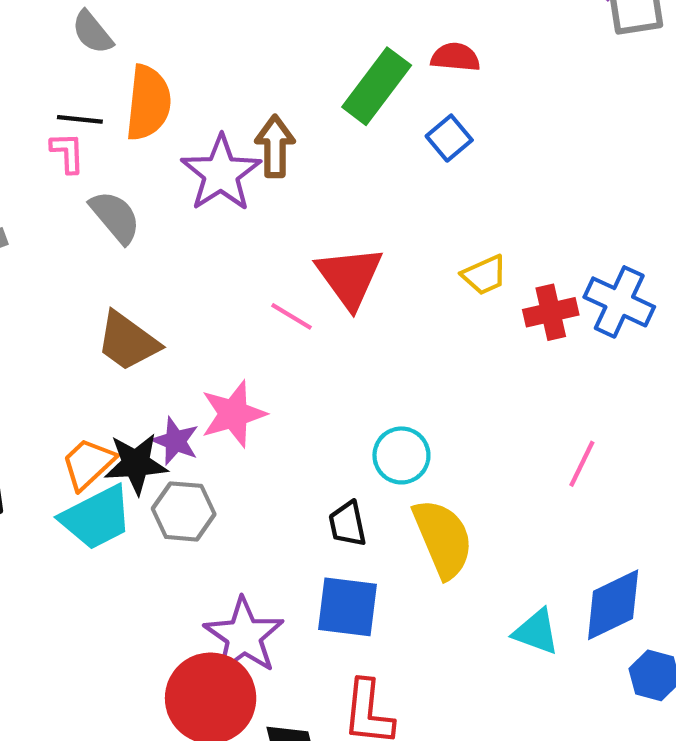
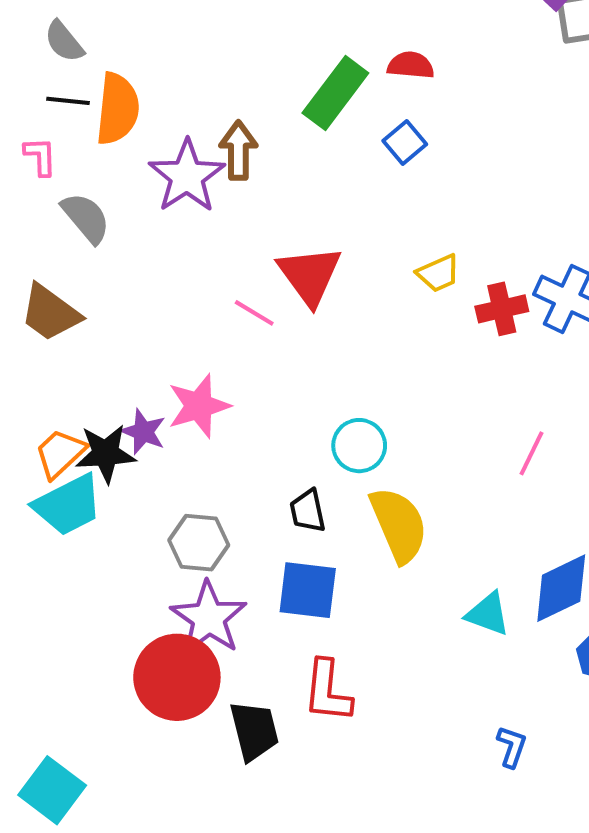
black line: (80, 119) -> (68, 101), moved
brown trapezoid: (128, 341) -> (50, 313), moved
gray hexagon: (184, 511) -> (199, 543), moved

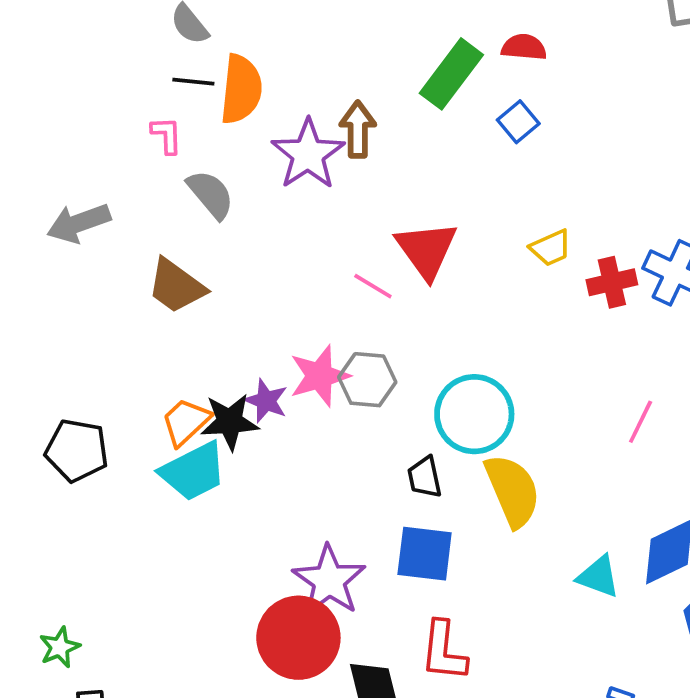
cyan circle: (359, 446) -> (474, 414), size x1.5
gray hexagon: (199, 543) -> (367, 380), moved

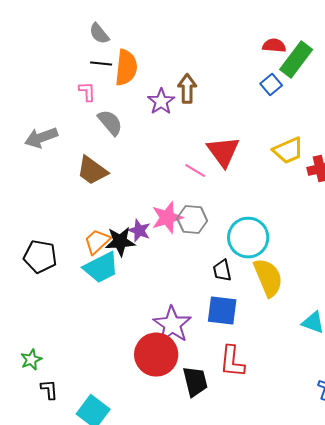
green rectangle: (451, 74) -> (296, 60), moved
purple star: (308, 154) -> (161, 102), size x0.7
yellow trapezoid: (551, 248) -> (288, 151), size x1.4

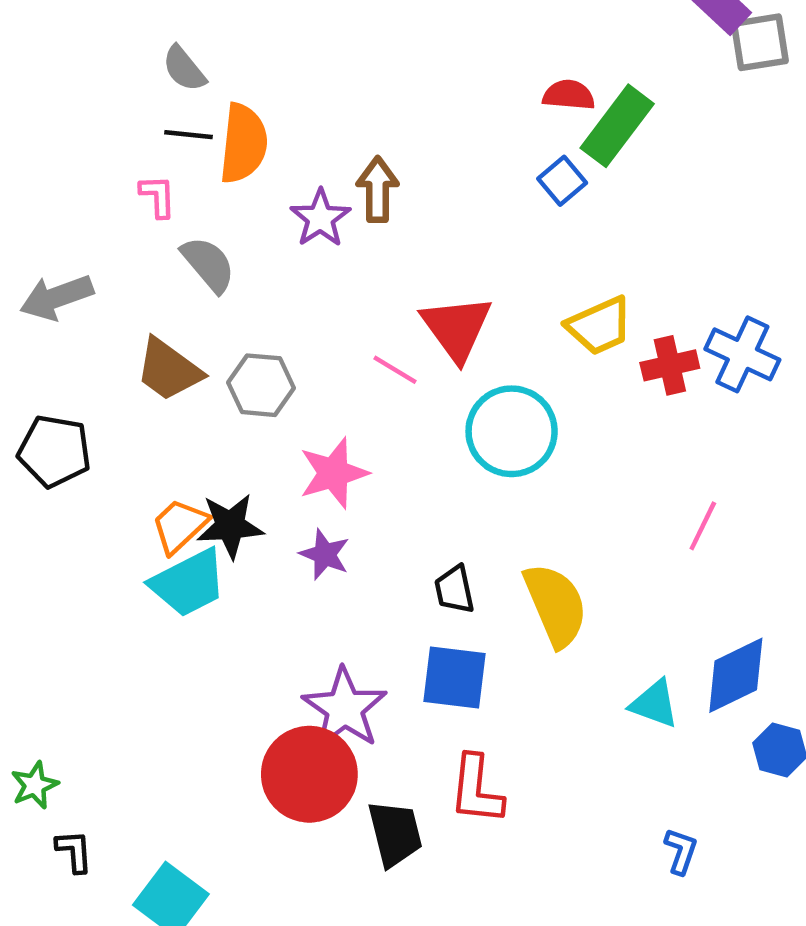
gray hexagon: (192, 220) -> (261, 385), moved
purple star: (139, 231) -> (325, 554), moved
cyan circle: (248, 238) -> (512, 431), moved
black pentagon: (40, 257) -> (54, 451), moved

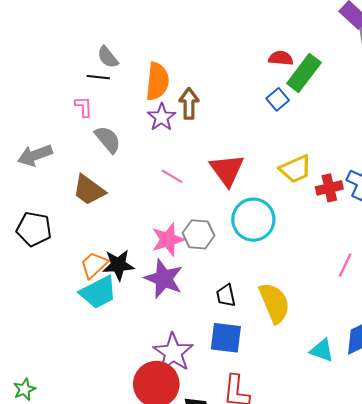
gray semicircle: (184, 69) -> (108, 57), moved
orange semicircle: (243, 143) -> (157, 81), moved
pink line: (395, 370) -> (172, 176), moved
gray hexagon: (261, 385) -> (198, 234), moved
purple star: (325, 554) -> (164, 279), size x1.6

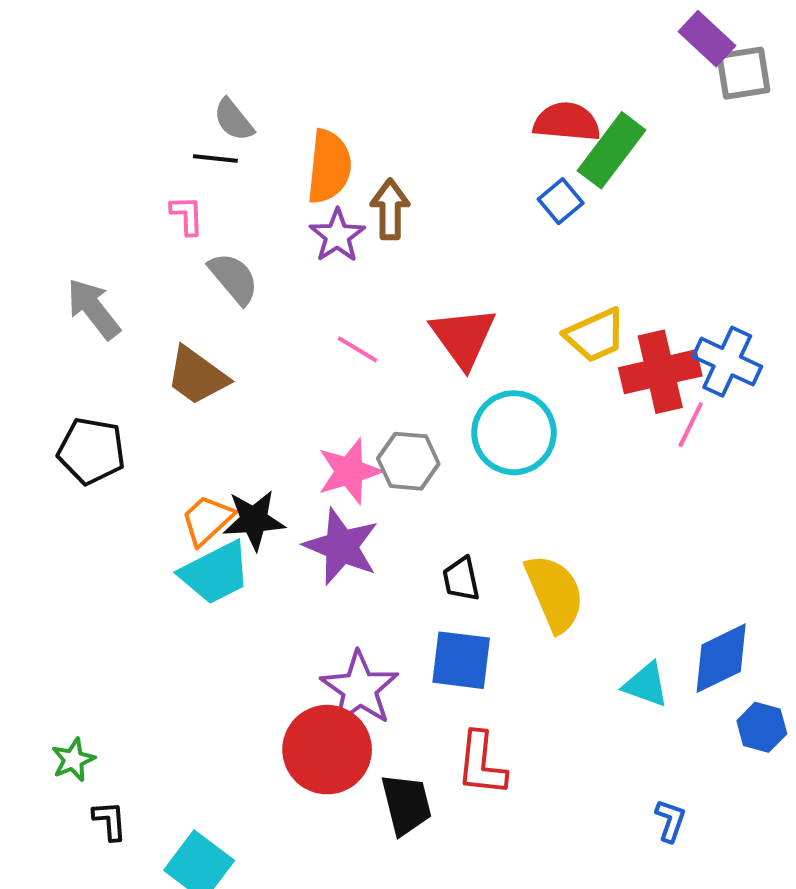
red semicircle: (281, 58) -> (567, 122), size x1.4
gray arrow: (35, 155) -> (93, 309), turned 72
red cross: (329, 188) -> (660, 372), size x1.5
pink line: (345, 265) -> (691, 425), moved

